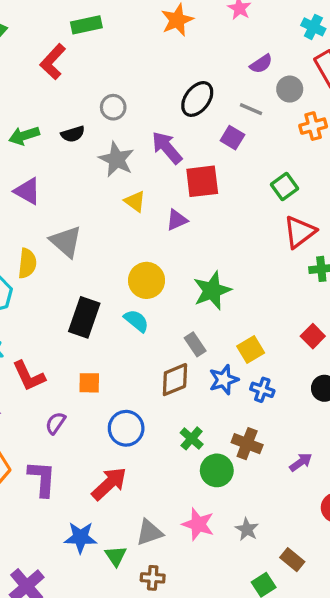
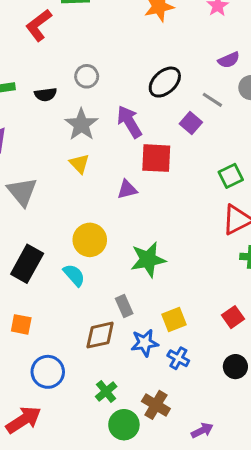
yellow triangle: (135, 201) -> (79, 164), moved

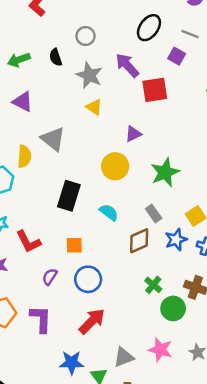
black semicircle: (45, 94) -> (56, 57), turned 90
purple triangle: (127, 189) -> (133, 134), moved
cyan semicircle: (74, 275) -> (109, 212), moved
blue circle: (48, 372) -> (88, 279), moved

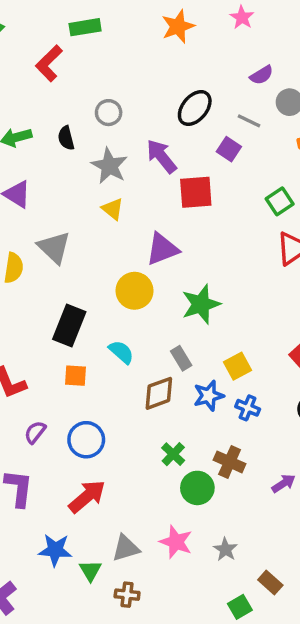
purple triangle: (133, 134) -> (162, 249), size x1.5
orange square: (74, 245) -> (76, 376), moved

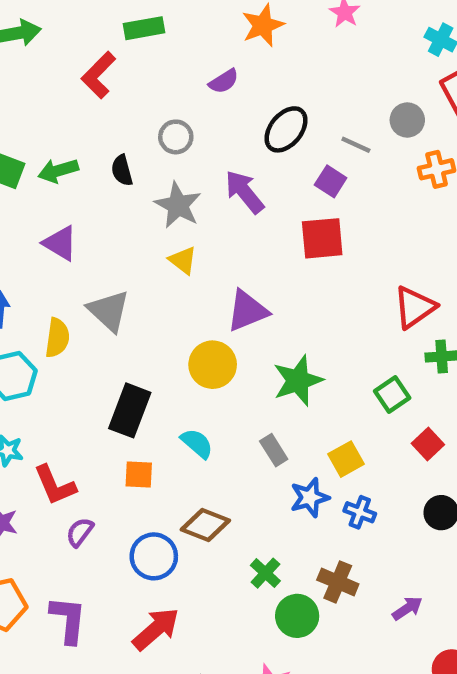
purple semicircle: (262, 75) -> (224, 81), moved
red square: (196, 192) -> (322, 238), moved
green square: (280, 201) -> (392, 394), moved
brown diamond: (159, 393) -> (205, 525), moved, turned 42
purple semicircle: (35, 432) -> (80, 532), moved

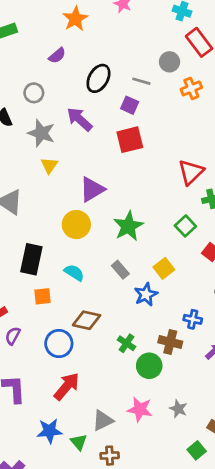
yellow triangle: (183, 260) -> (49, 165), turned 36
blue cross: (360, 512) -> (193, 319), moved

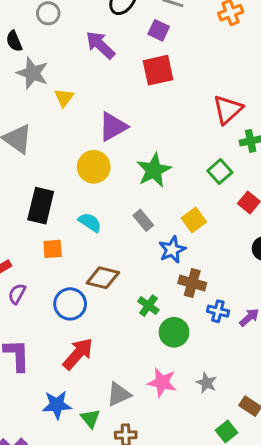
gray star: (41, 133) -> (33, 73), moved
blue cross: (193, 319) -> (218, 311), moved
brown cross: (170, 342) -> (192, 283), moved

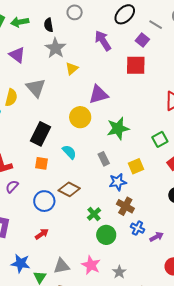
red arrow: (78, 354) -> (42, 234), size x0.6

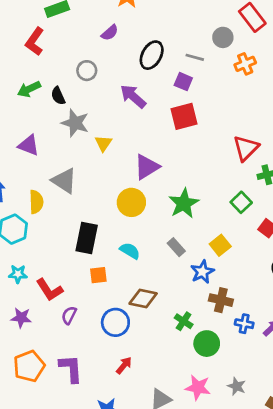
green arrow: (20, 22) -> (29, 89), moved

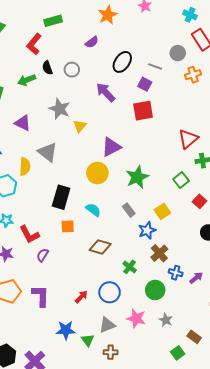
black semicircle: (58, 96) -> (47, 68), moved
brown cross: (221, 300) -> (159, 253), turned 30
blue circle: (115, 322) -> (110, 292), moved
green circle: (207, 344) -> (155, 290), moved

